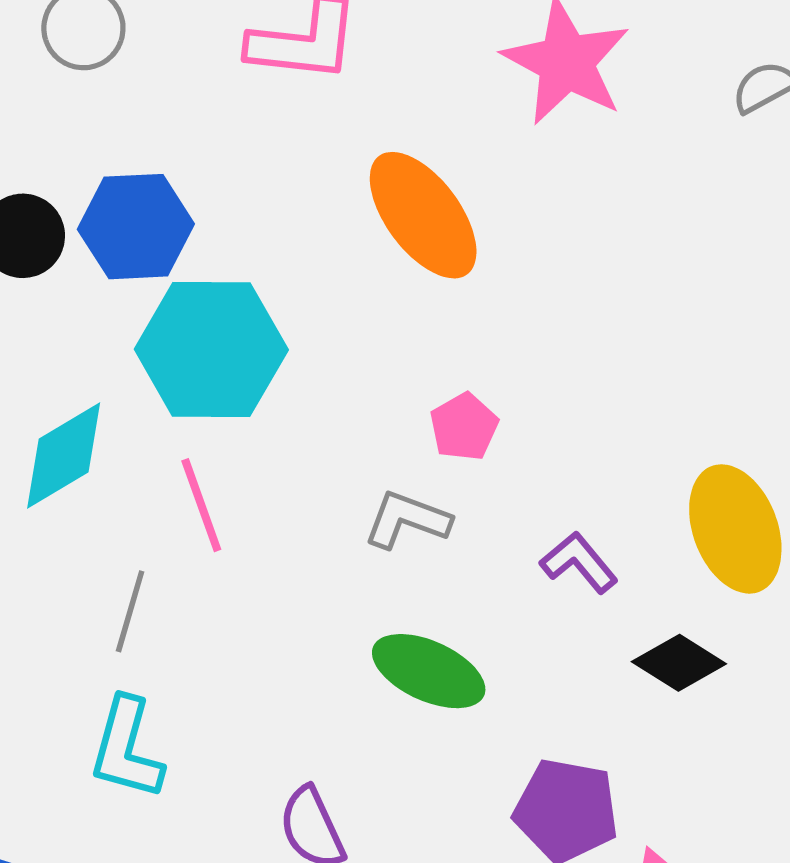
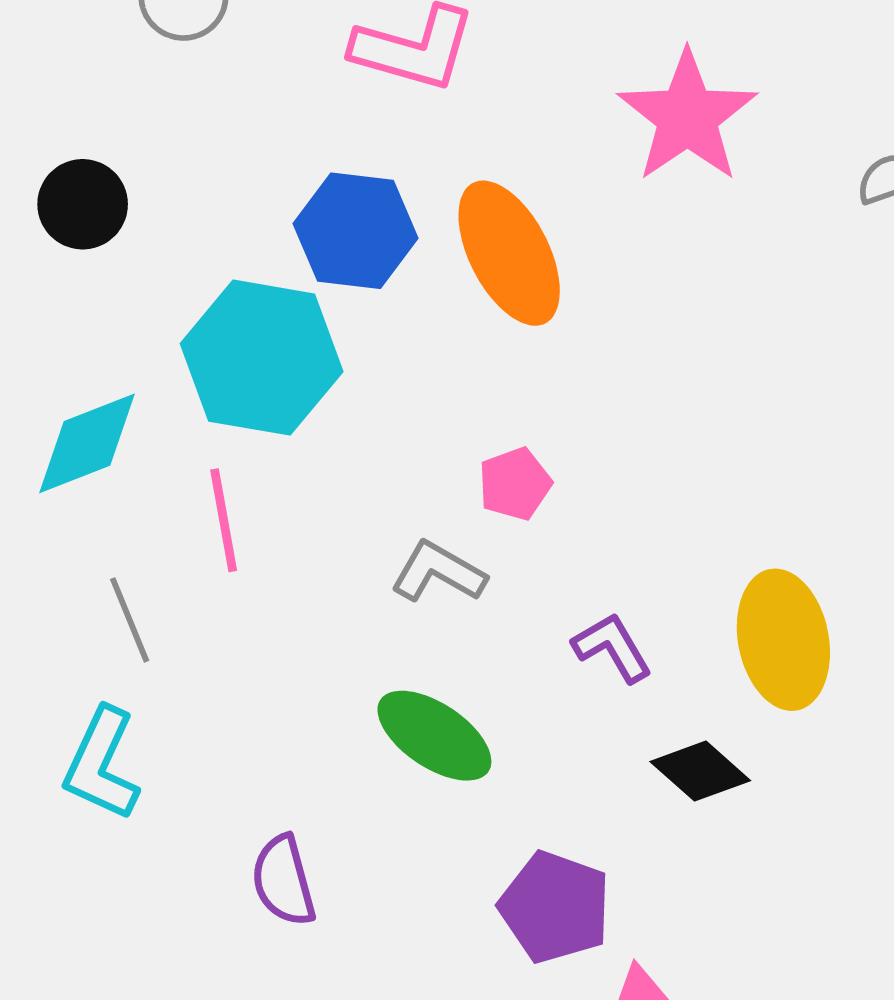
blue hexagon: (136, 227) -> (356, 231), moved
gray line: (130, 611) -> (130, 620), turned -48

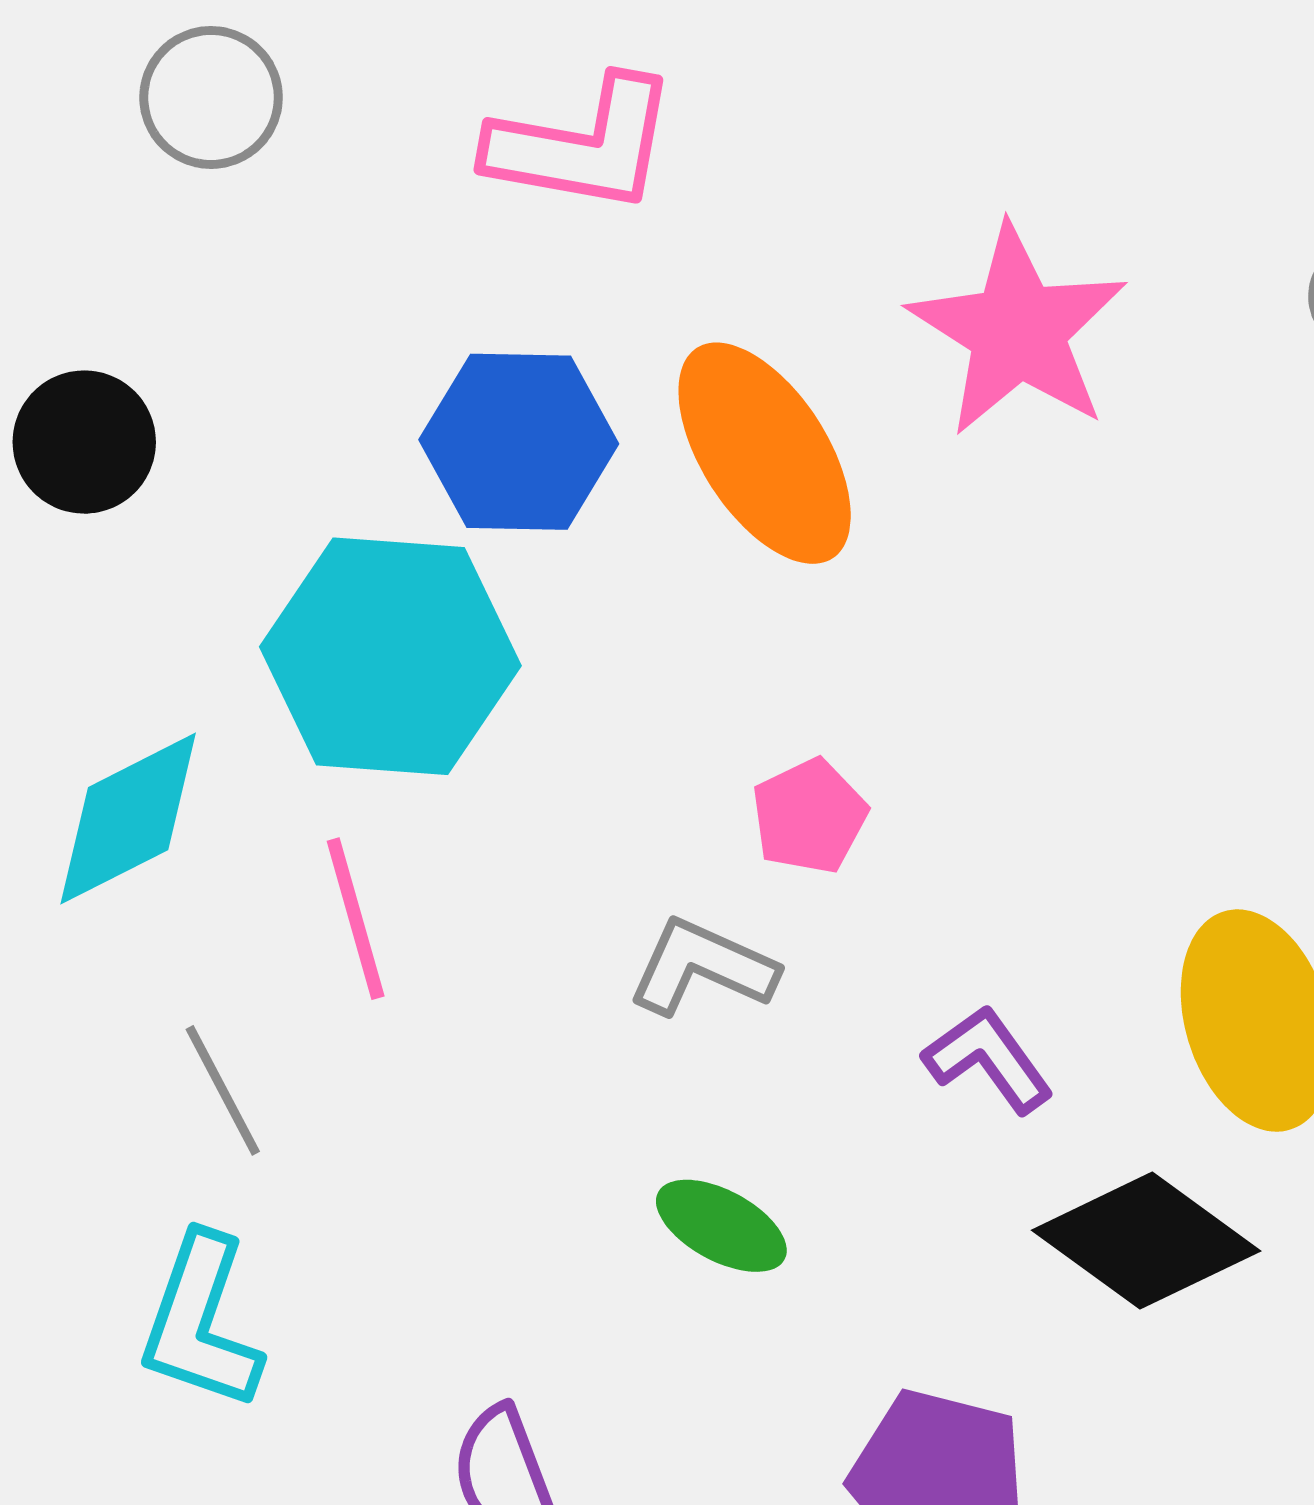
pink star: (687, 117) -> (1018, 331), moved
green ellipse: (434, 736) -> (721, 1226), size x0.7
black diamond: (700, 771) -> (1146, 1241), size x1.4

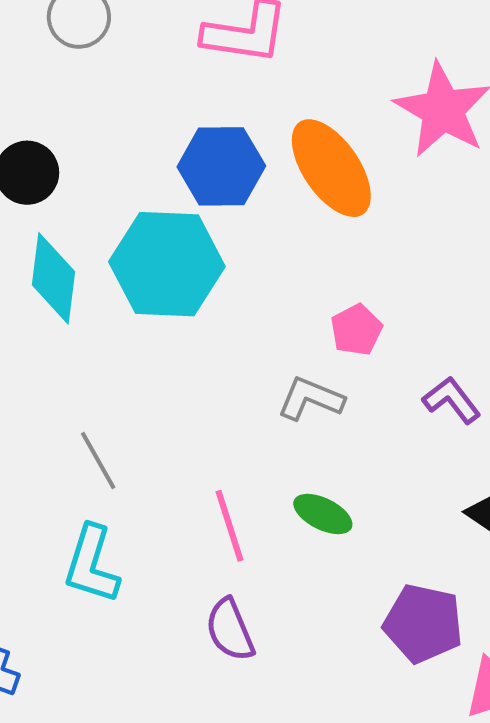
cyan diamond: (128, 819) -> (54, 278), moved, turned -54
pink line: (356, 919) -> (230, 526), moved
purple L-shape: (988, 1059) -> (452, 400), moved

